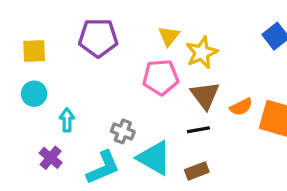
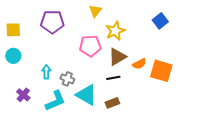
yellow triangle: (169, 36) -> (95, 11), moved
brown triangle: (205, 95) -> (117, 57), turned 36
cyan arrow: (67, 120) -> (46, 72), moved

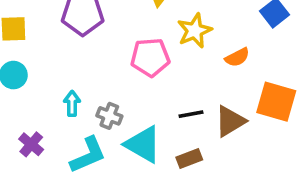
brown triangle: (117, 57) -> (230, 121), moved
orange semicircle: (139, 64) -> (237, 57), moved

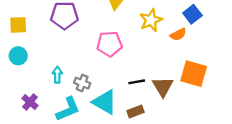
yellow star: (195, 31) -> (151, 20), moved
orange semicircle: (237, 57) -> (178, 34), moved
brown triangle: (230, 121) -> (163, 87), turned -30

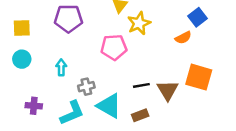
yellow star: (151, 20) -> (139, 23), moved
cyan arrow: (57, 75) -> (61, 67), moved
gray cross: (82, 83) -> (86, 87), turned -35
purple cross: (30, 102) -> (34, 106), turned -35

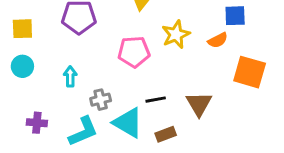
blue square: (198, 17) -> (235, 16), turned 36
yellow star: (139, 23) -> (176, 34), moved
orange square: (199, 77) -> (250, 72), moved
black line: (141, 85) -> (156, 100), moved

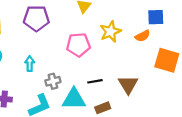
cyan triangle: (128, 123) -> (74, 99), turned -30

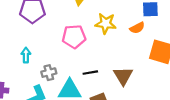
yellow star: (110, 32) -> (106, 23), turned 30

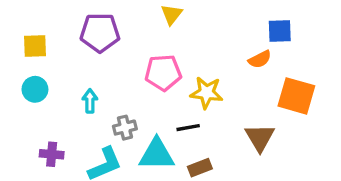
yellow star: (106, 23) -> (207, 93), moved
brown triangle: (123, 76) -> (260, 138), moved

